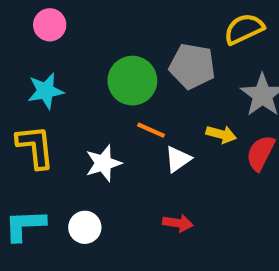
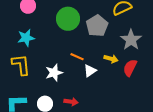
gray pentagon: (192, 66) -> (97, 26), turned 30
green circle: (132, 81) -> (68, 19), moved
red arrow: (178, 223) -> (71, 102), moved

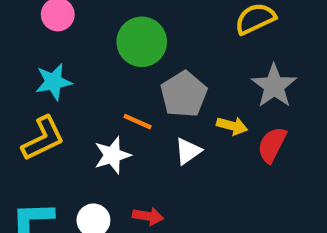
gray pentagon: (97, 26) -> (184, 94), moved
orange line: (77, 57) -> (138, 122), moved
yellow L-shape: (21, 65) -> (43, 138), turned 70

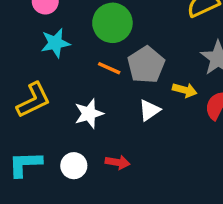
cyan star: (54, 82) -> (55, 43), moved
orange line: (138, 122) -> (109, 68), moved

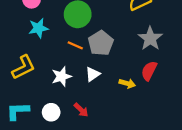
yellow arrow: (185, 90) -> (127, 83), moved
white triangle: (149, 110) -> (93, 74), moved
red arrow: (117, 162) -> (81, 110), turned 35

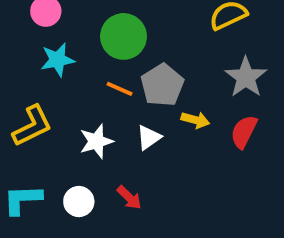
yellow arrow: (127, 83) -> (195, 120), moved

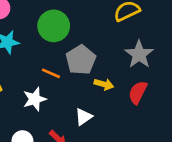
orange line: (120, 89) -> (51, 73), moved
white triangle: (149, 137) -> (83, 117), moved

